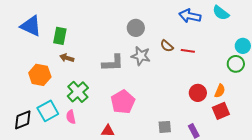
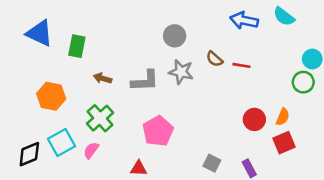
brown arrow: (67, 58) -> (103, 78), moved
pink semicircle: (71, 117) -> (91, 150), turned 48
gray square: (165, 127) -> (212, 163), turned 32

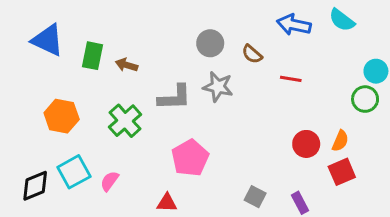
brown semicircle: (214, 59) -> (252, 54), moved
brown arrow: (103, 78) -> (127, 65), moved
green cross: (100, 118) -> (125, 121), moved

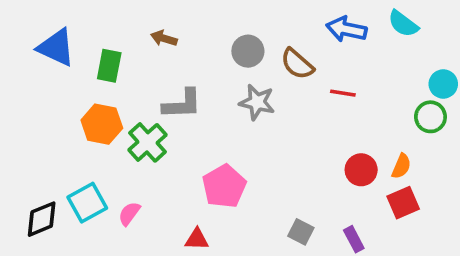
brown semicircle: (252, 54) -> (297, 64), size x1.4
brown arrow: (127, 65) -> (164, 38), moved
gray L-shape: (175, 97) -> (182, 104), moved
orange hexagon: (62, 116) -> (102, 124), moved

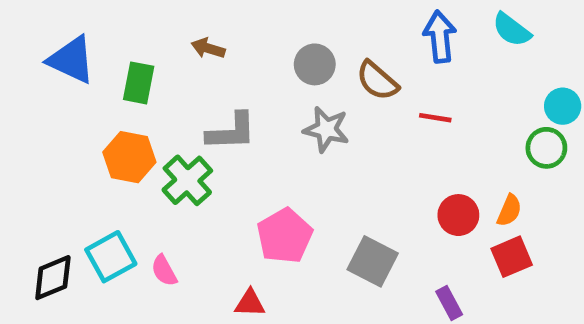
blue arrow: (347, 29) -> (440, 37), turned 72
pink semicircle: (129, 214) -> (164, 271), turned -65
gray square: (301, 232) -> (373, 261), moved, size x1.5

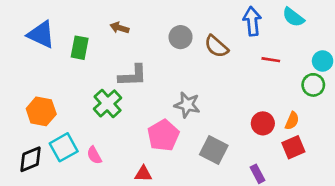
red line: (435, 118) -> (271, 60), moved
gray star: (326, 129) -> (187, 105), moved
orange hexagon: (129, 157) -> (41, 111), moved

